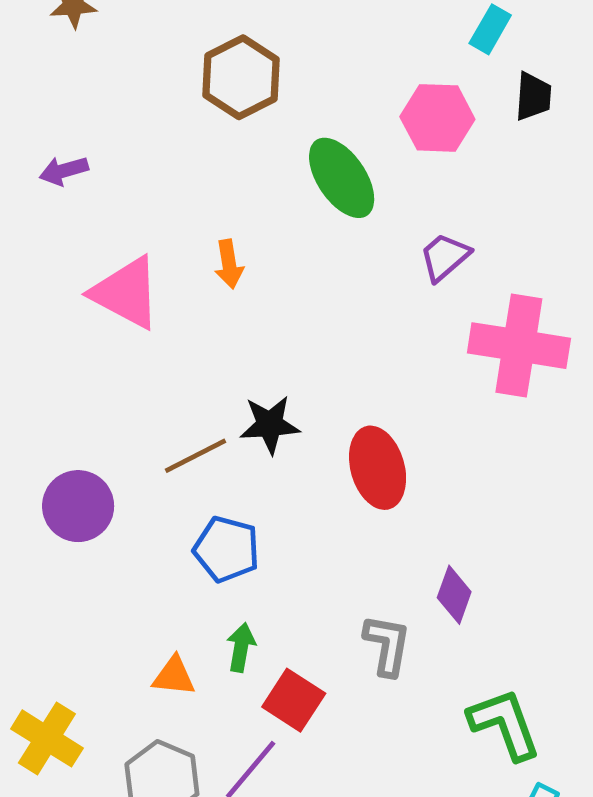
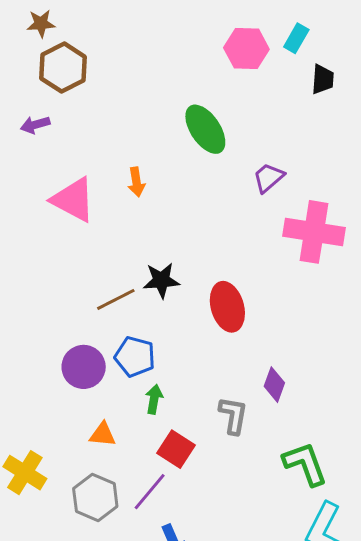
brown hexagon: (241, 77) -> (63, 68), moved
pink hexagon: (437, 118) -> (246, 48), moved
purple circle: (78, 506) -> (84, 367), moved
green arrow: (241, 647) -> (154, 399), moved

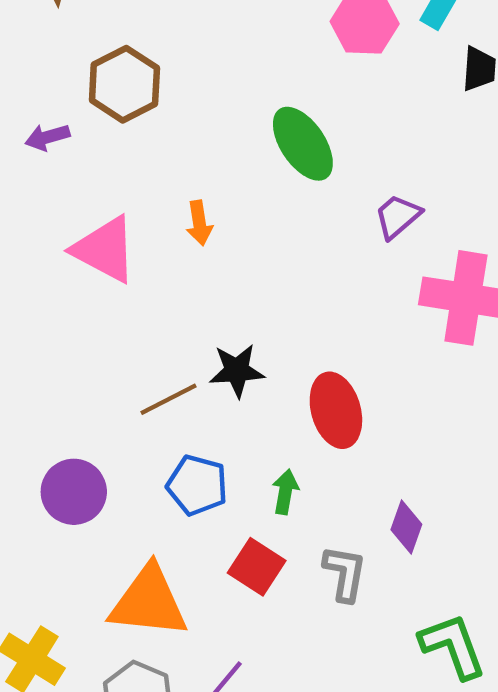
brown hexagon: (63, 68) -> (124, 84), moved
purple circle: (84, 367) -> (74, 492), moved
green arrow: (154, 399) -> (285, 492), moved
orange triangle: (103, 434) -> (149, 602), size x2.0
red square: (176, 449) -> (257, 567), moved

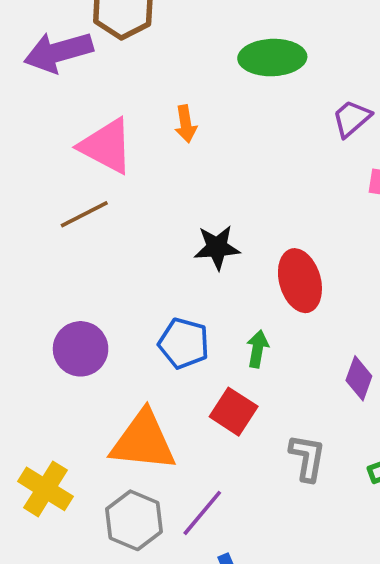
purple arrow: (47, 137) -> (58, 52), size x1.8
green ellipse: (303, 144) -> (272, 58), turned -58
brown line: (169, 399) -> (84, 214), moved
gray L-shape: (345, 573) -> (307, 458), moved

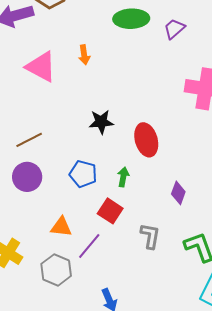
purple trapezoid: (352, 118) -> (174, 29), moved
brown line: (84, 214) -> (29, 140), moved
orange triangle: (143, 441) -> (61, 227), size x0.6
purple line: (202, 513) -> (89, 246), moved

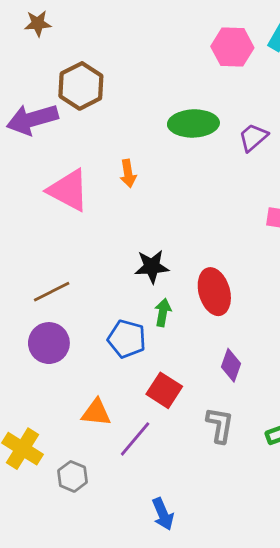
green arrow: (123, 177) -> (163, 312), moved
purple diamond: (178, 193) -> (231, 365), moved
gray hexagon: (56, 270) -> (73, 476), moved, size x0.7

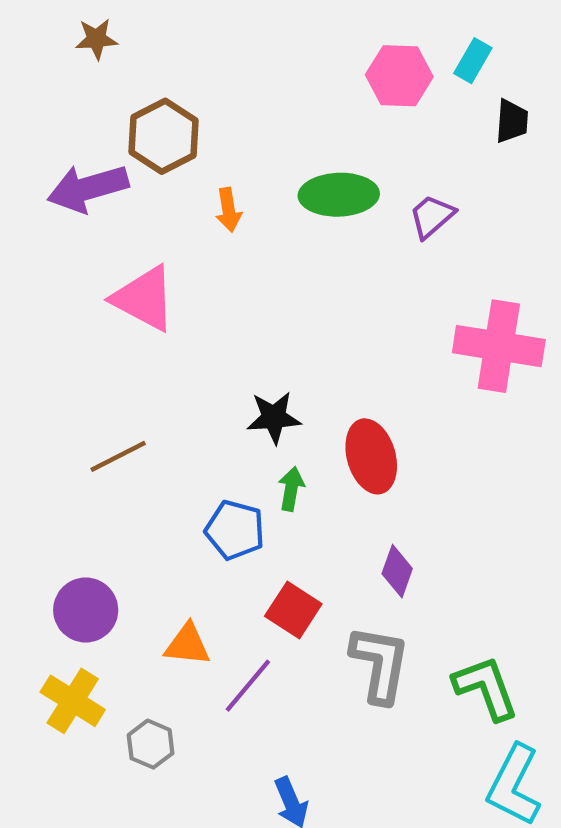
orange arrow: (128, 174) -> (228, 210), moved
purple circle: (49, 343) -> (86, 610), moved
gray L-shape: (220, 425) -> (380, 664), size x1.4

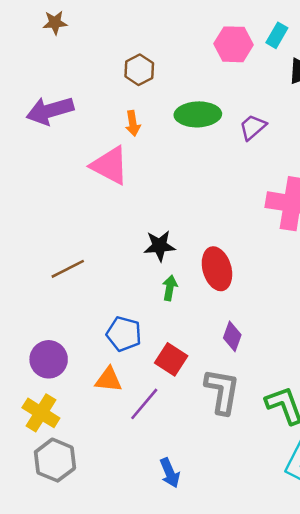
brown hexagon: (164, 136) -> (139, 70), moved, size x0.7
pink triangle: (144, 299) -> (110, 165), moved
blue pentagon: (235, 530) -> (124, 334), moved
gray hexagon: (151, 744) -> (55, 460), moved, size x1.5

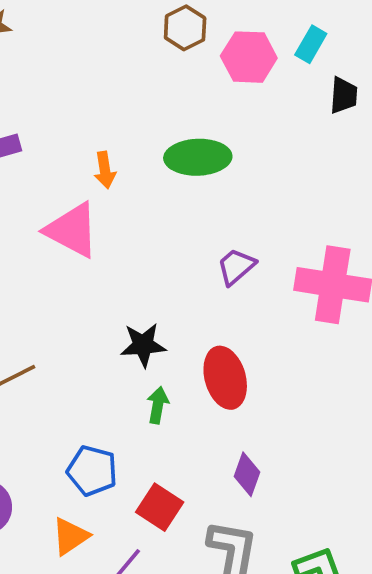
brown hexagon: (139, 70) -> (185, 28), moved
purple trapezoid: (253, 127) -> (236, 267), moved
orange triangle: (109, 380) -> (70, 536), turned -40

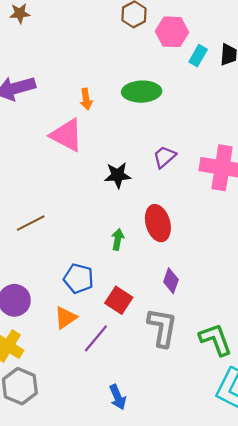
cyan rectangle: (311, 44) -> (198, 56), moved
black star: (143, 345) -> (118, 175), moved

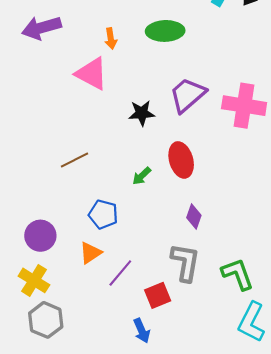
purple trapezoid: (164, 157) -> (188, 95), size x1.6
brown line: (31, 223) -> (74, 160), moved
green arrow: (118, 239) -> (142, 176), turned -144
red square: (119, 300) -> (158, 295), moved, turned 35

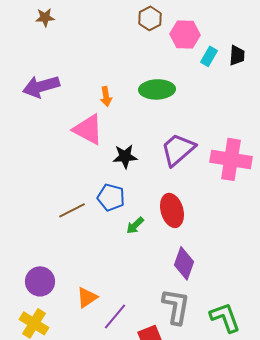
black star: (142, 113) -> (125, 156), moved
blue pentagon: (103, 214) -> (111, 197), moved
purple diamond: (194, 216) -> (184, 263), size x1.4

